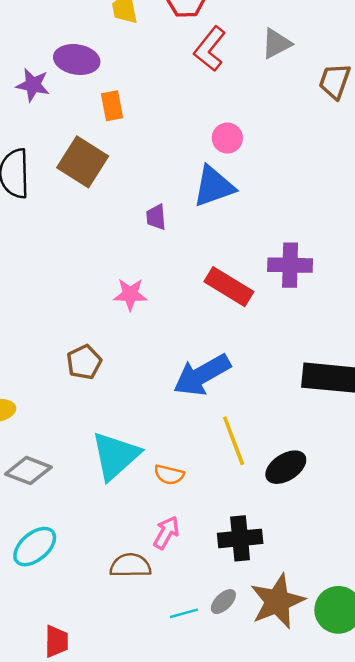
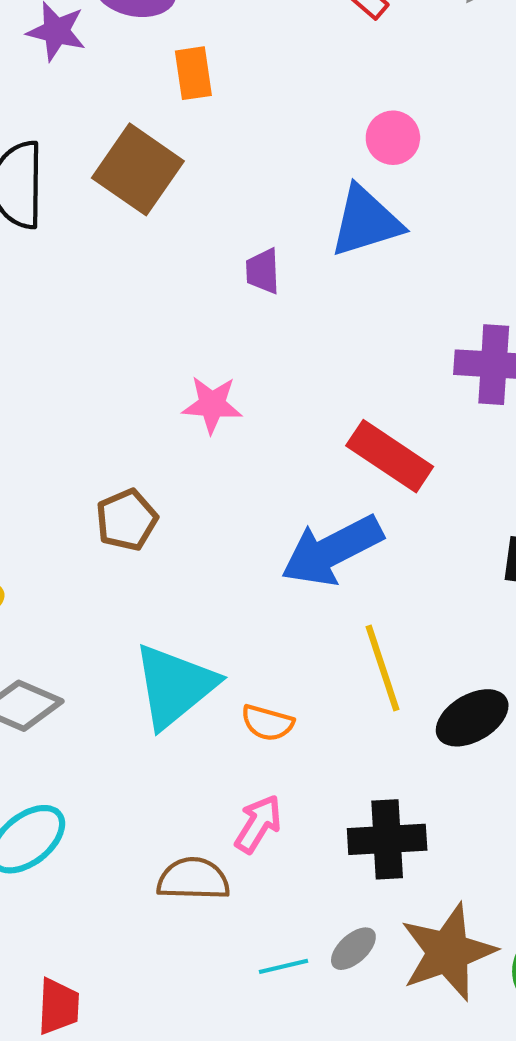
red rectangle: (229, 287) -> (390, 456), moved

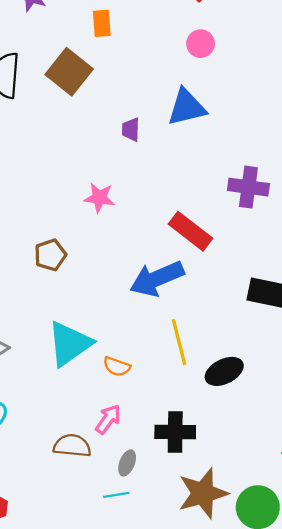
pink circle: (393, 138) -> (201, 44), moved
gray ellipse: (353, 949) -> (127, 463), moved, turned -30

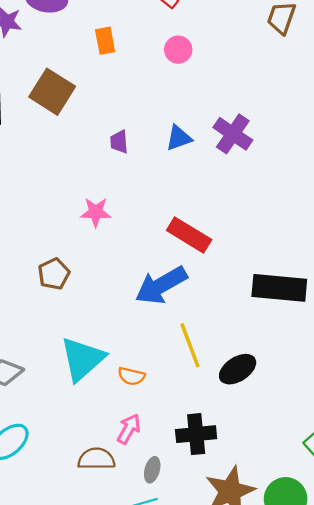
orange rectangle: (102, 23) -> (105, 41), moved
blue triangle: (187, 107) -> (179, 138), moved, size x0.7
purple cross: (248, 187) -> (233, 134), moved, turned 33

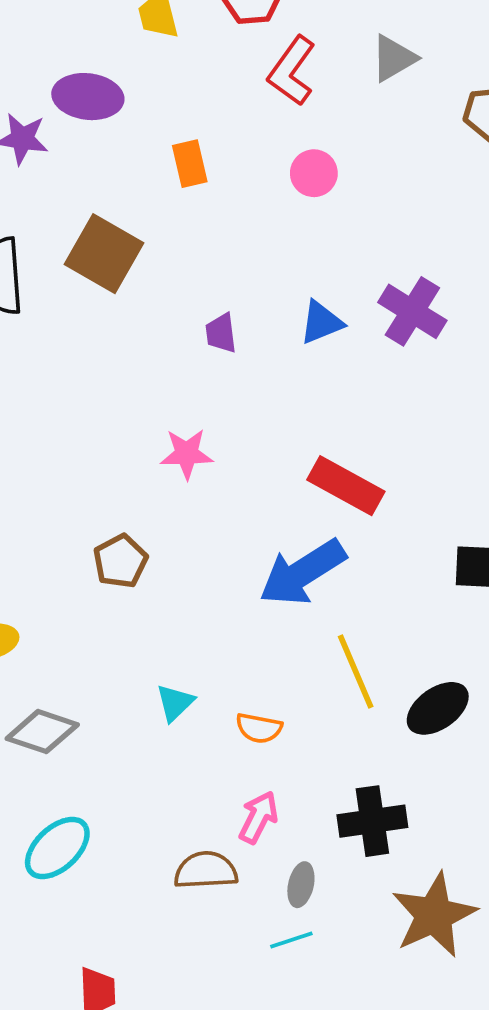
cyan triangle: (82, 359) -> (175, 703), size x0.5

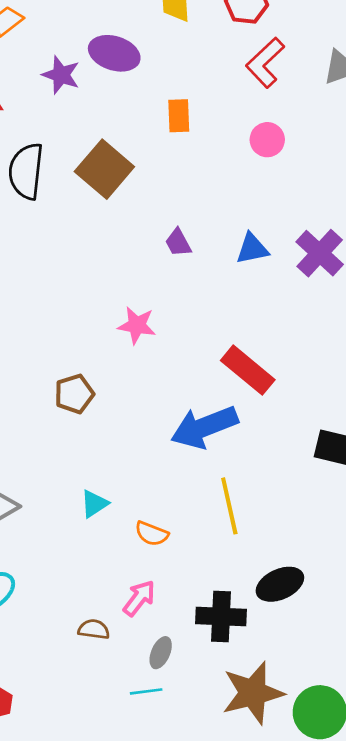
purple trapezoid: (221, 333) -> (178, 243), turned -32
black ellipse: (438, 708) -> (280, 584), moved
brown semicircle: (206, 870) -> (94, 629), size x0.7

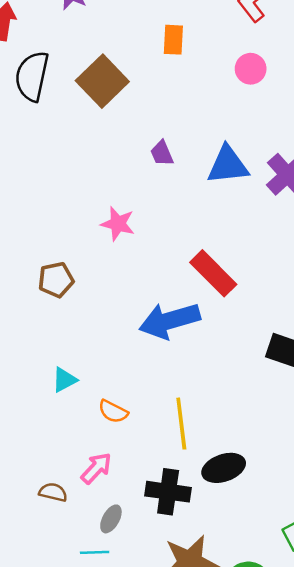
blue triangle: (252, 249) -> (228, 165), size x1.4
yellow line: (229, 506) -> (181, 424), moved

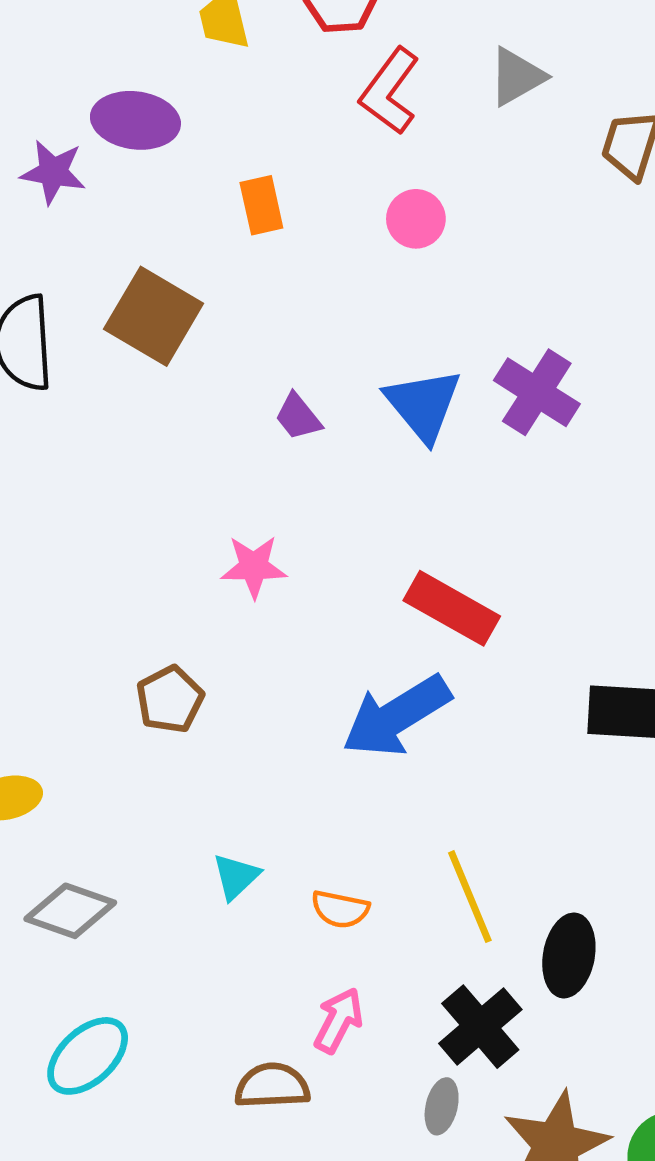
blue triangle: (228, 165) -> (423, 405), turned -48
black ellipse: (224, 468) -> (569, 955), turned -45
brown semicircle: (53, 492) -> (272, 1086), size x1.4
black cross: (168, 492) -> (480, 1027), turned -33
gray ellipse: (111, 519) -> (442, 1106), moved

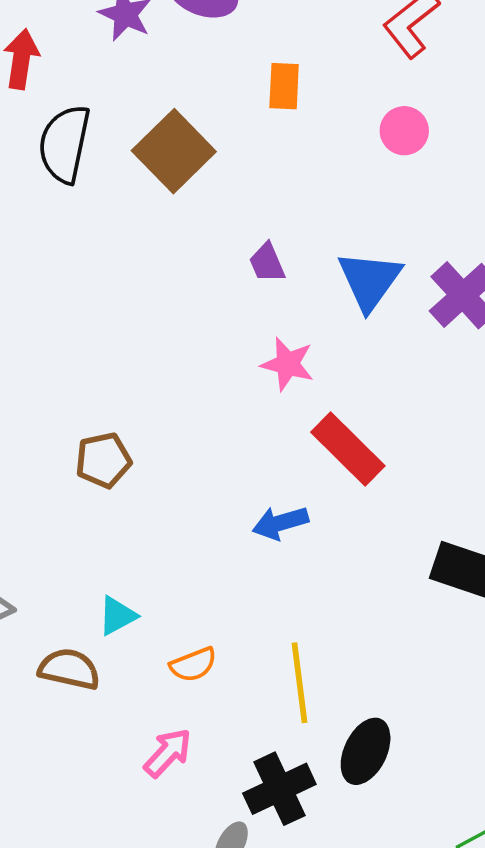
pink star: (254, 567) -> (288, 364), moved
blue arrow: (396, 716) -> (280, 523), size x0.6
orange semicircle: (340, 909) -> (193, 665), turned -48
brown semicircle: (272, 1086) -> (69, 669), moved

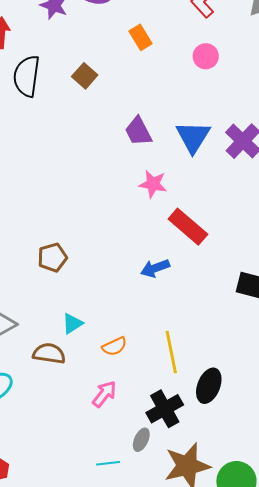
orange rectangle: (284, 86) -> (141, 37), turned -30
brown square: (174, 151) -> (85, 76), size x0.6
purple trapezoid: (267, 263) -> (138, 131), size x1.4
brown pentagon: (103, 460) -> (52, 258), moved

